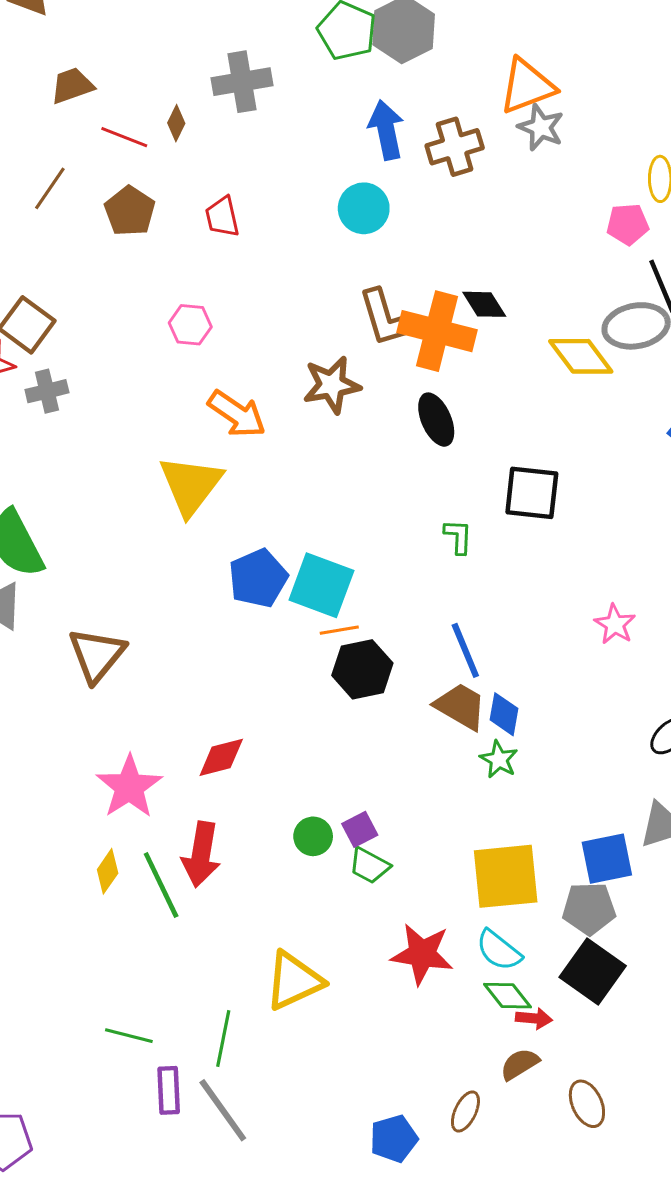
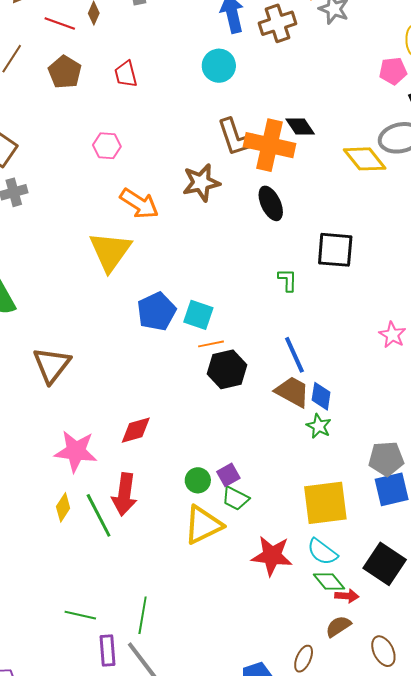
cyan square: (321, 585) -> (198, 315), size x0.7
pink star: (129, 787) -> (76, 451), turned -30
gray pentagon: (589, 909) -> (386, 459), moved
yellow triangle: (294, 981) -> (203, 525), moved

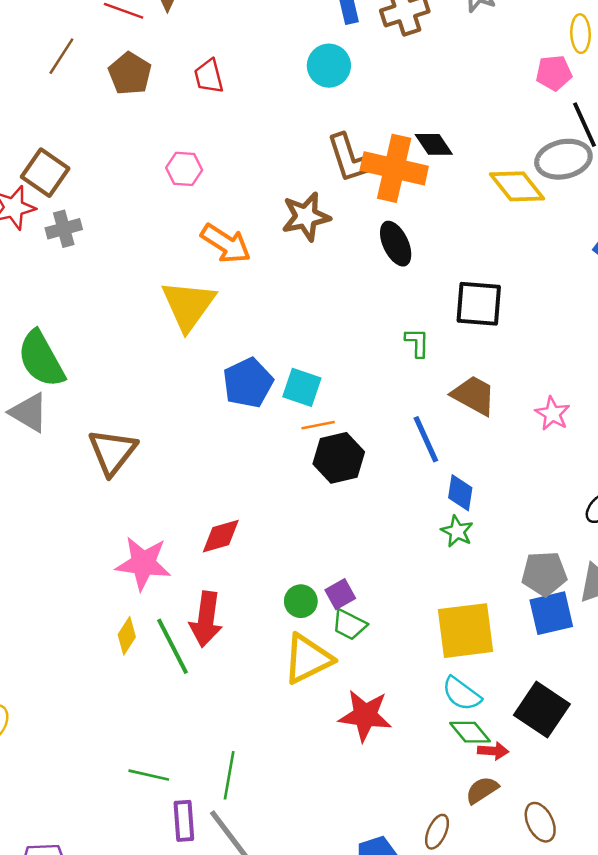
brown trapezoid: (292, 392) -> (474, 395), moved
red star: (272, 556) -> (365, 715), moved

